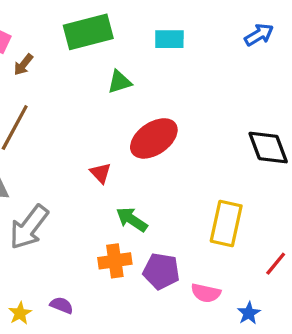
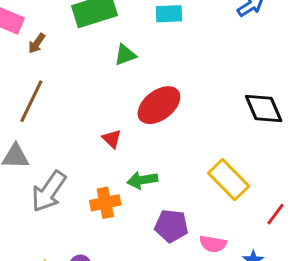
green arrow: (132, 220) -> (142, 180), turned -40
yellow rectangle: (226, 224) -> (229, 180), turned -54
orange cross: (115, 261) -> (105, 203), moved

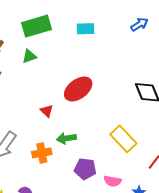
green triangle: (125, 55) -> (29, 56), moved

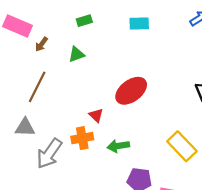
green rectangle: (36, 26) -> (84, 21), size x0.5
orange cross: (42, 153) -> (82, 138), moved

